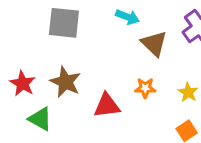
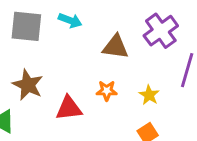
cyan arrow: (127, 17) -> (70, 20), moved
brown triangle: (154, 44) -> (116, 47), turned -36

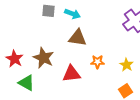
gray square: (26, 26) -> (48, 11), moved, size x0.6
brown triangle: (116, 47) -> (77, 38), moved

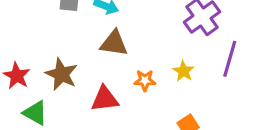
yellow star: (126, 65) -> (183, 71), moved

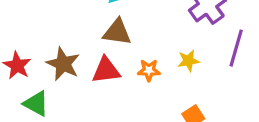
yellow star: (183, 71) -> (189, 61), turned 30
red triangle: (105, 99) -> (106, 70), moved

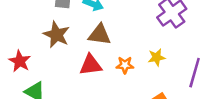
purple line: (236, 48) -> (195, 73), moved
brown star: (63, 64) -> (56, 35), moved

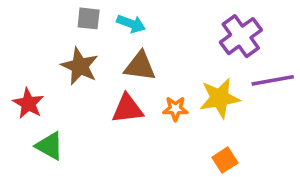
yellow star: (157, 57) -> (220, 98), size x1.6
purple line: (195, 73) -> (273, 80), moved, turned 64

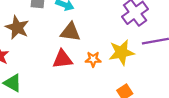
brown star: (80, 66) -> (17, 28), moved

